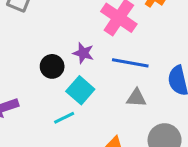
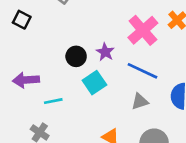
gray triangle: (136, 98) -> (140, 101), turned -36
cyan line: (64, 118) -> (53, 101), moved

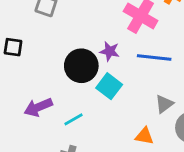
black circle: (76, 56) -> (81, 66), size x1.5
gray triangle: (140, 101) -> (164, 104), moved

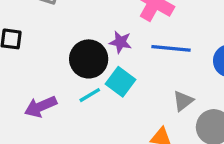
cyan line: (73, 119) -> (90, 95), moved

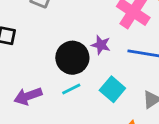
cyan square: (120, 82) -> (112, 89), moved

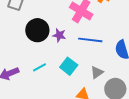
black circle: (72, 58) -> (37, 30), moved

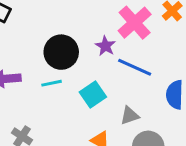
black circle: (37, 30) -> (61, 52), moved
purple star: (59, 35) -> (105, 46), moved

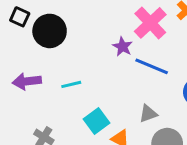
black circle: (61, 52) -> (50, 31), moved
cyan square: (93, 95) -> (97, 121), moved

